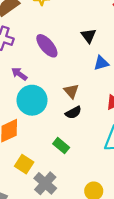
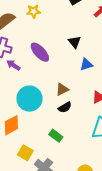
purple arrow: (19, 74) -> (13, 65), moved
brown triangle: (71, 91) -> (62, 89), turned 48

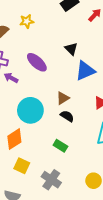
blue triangle: (86, 65) -> (85, 71), size x1.5
black semicircle: (65, 107) -> (67, 116), turned -112
yellow square: (25, 153) -> (22, 166), moved

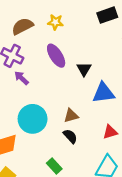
black triangle: (71, 49) -> (84, 69), moved
purple ellipse: (37, 62) -> (56, 56), moved

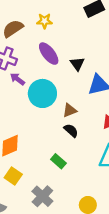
cyan circle: (33, 119) -> (42, 93), moved

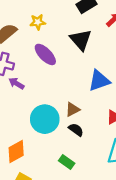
black triangle: (77, 64) -> (81, 40), moved, size x1.5
cyan circle: (42, 93) -> (45, 119), moved

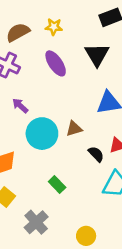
purple arrow: (16, 83) -> (20, 106), moved
black semicircle: (76, 130) -> (96, 154), moved

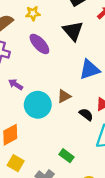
green rectangle: (57, 184) -> (67, 156), moved

